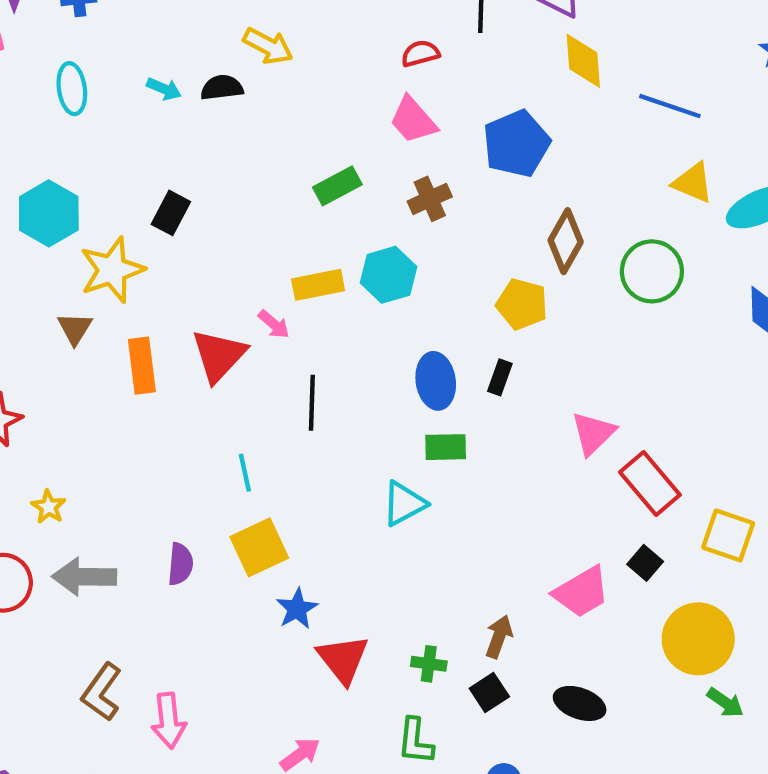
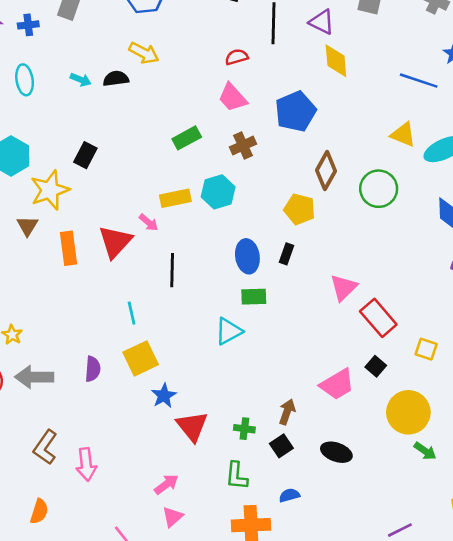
blue line: (670, 106) -> (419, 81), moved
yellow square: (728, 535) -> (426, 349), size x0.7

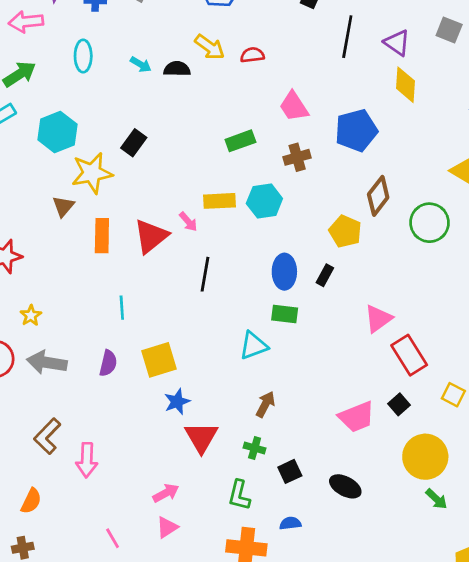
red semicircle: (237, 57) -> (252, 55), moved
cyan line: (132, 313) -> (122, 308), moved
brown arrow: (287, 412) -> (265, 404), moved

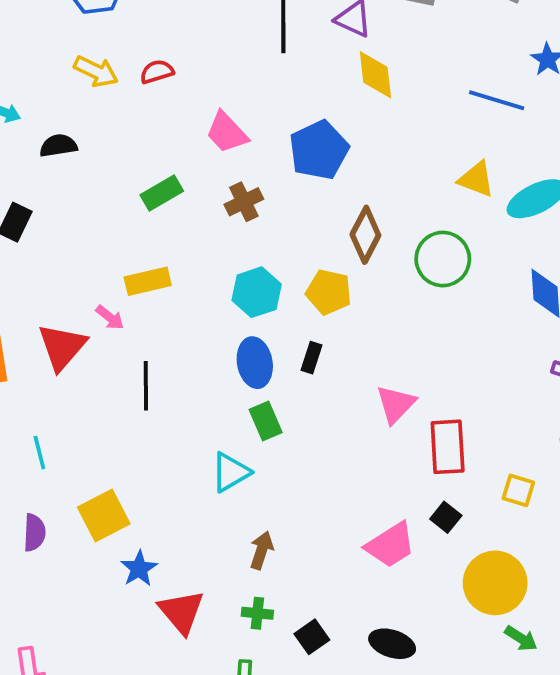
black semicircle: (177, 69) -> (58, 146), moved
cyan hexagon: (264, 201) -> (257, 292), moved
green rectangle: (285, 314) -> (266, 421), turned 70
red rectangle: (409, 355) -> (448, 447), turned 39

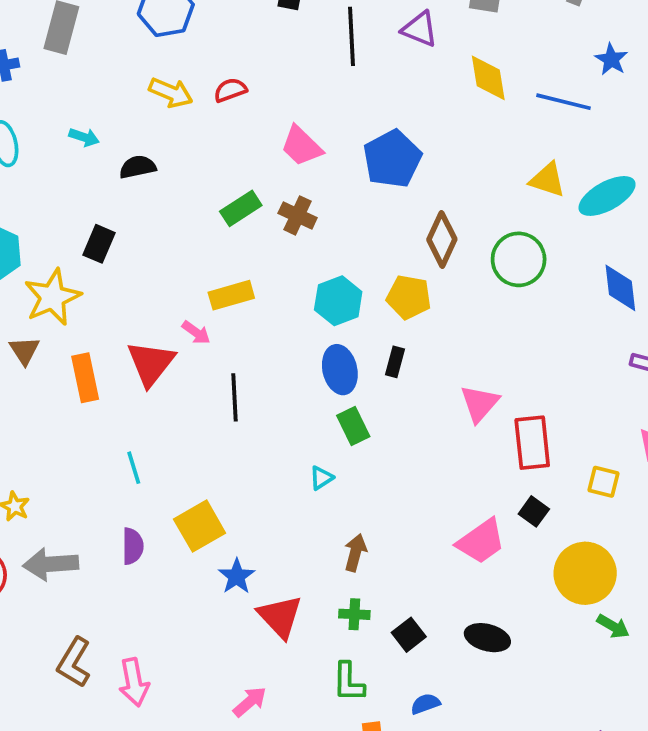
yellow diamond: (375, 75) -> (488, 78), moved
brown cross: (244, 202) -> (298, 215), moved, turned -36
cyan triangle: (231, 472) -> (321, 478), size x0.6

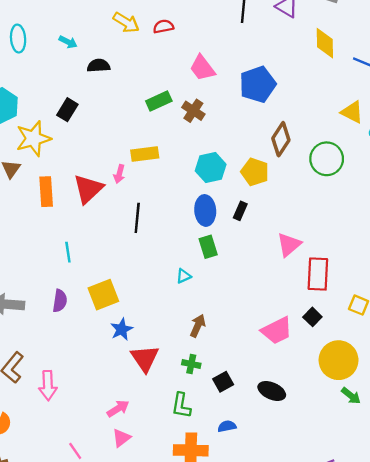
pink arrow: (196, 332) -> (119, 174), turned 60

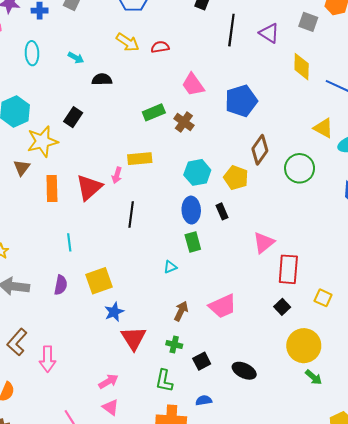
black rectangle: (240, 211) -> (222, 211), turned -49
pink trapezoid: (277, 330) -> (223, 306), moved
pink triangle: (121, 438) -> (111, 407), turned -48

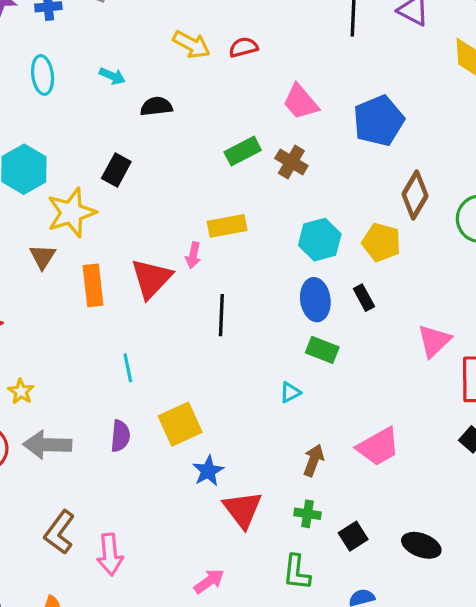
green rectangle: (193, 242) -> (322, 350), turned -48

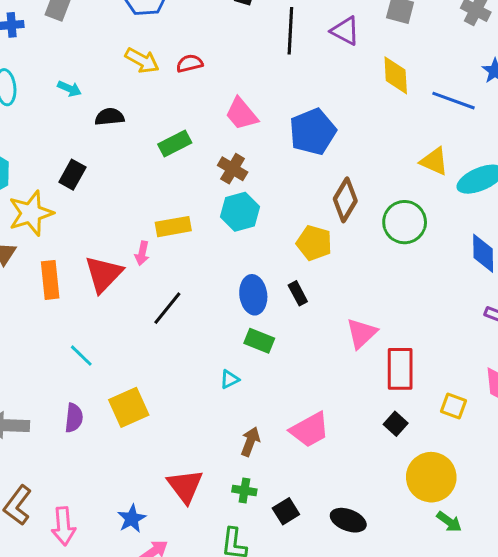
green rectangle: (243, 151) -> (175, 144), moved
cyan hexagon: (320, 240) -> (240, 212), moved
black line: (221, 315) -> (167, 308), turned 36
cyan line: (128, 368) -> (81, 356), turned -35
blue star: (208, 471) -> (132, 519), moved

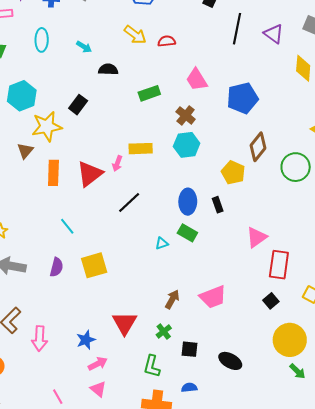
cyan triangle: (230, 379) -> (162, 243), moved
green cross: (244, 490) -> (164, 331), turned 35
black square: (286, 511) -> (190, 349), turned 30

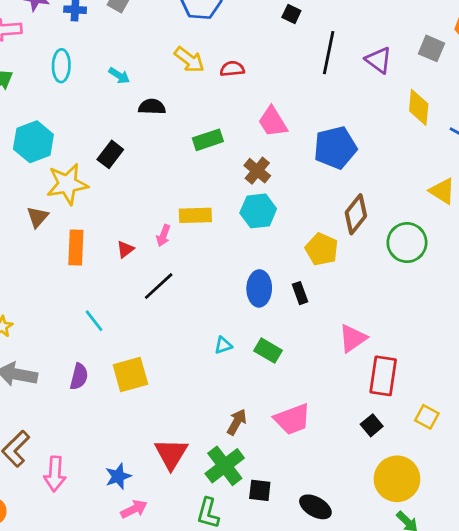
red triangle: (90, 174) -> (125, 249), size x0.5
black line: (129, 203) -> (159, 286), moved
green rectangle: (187, 233) -> (268, 351), moved
green cross: (164, 331) -> (225, 466), size x1.8

